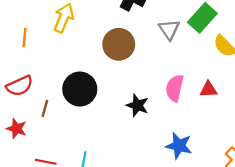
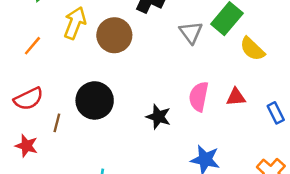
orange line: (25, 38) -> (32, 46), turned 36
brown circle: (119, 44) -> (114, 35), moved

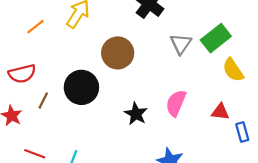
brown circle: (114, 35) -> (118, 53), moved
red triangle: (236, 97) -> (220, 112), moved

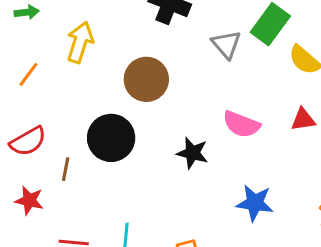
pink semicircle: (176, 103) -> (241, 124), turned -76

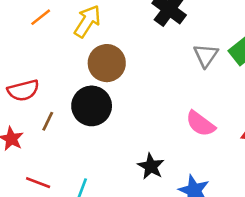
orange line: (28, 74) -> (41, 17), moved
brown circle: (146, 79) -> (107, 63), moved
black star: (192, 153) -> (151, 166), moved

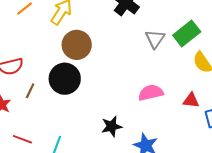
pink semicircle: (200, 124) -> (151, 93), turned 130
black star: (151, 166) -> (112, 126), turned 30

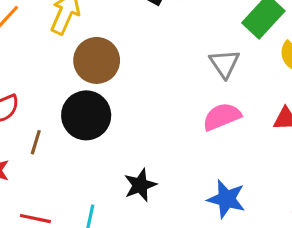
gray triangle: (155, 39) -> (225, 64), moved
black star: (112, 126) -> (140, 185), moved

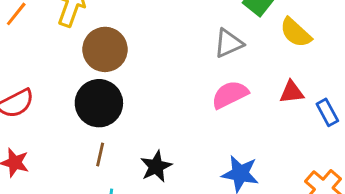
gray triangle: (225, 64) -> (229, 43), turned 44
brown line: (36, 142) -> (100, 155), moved

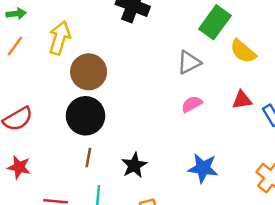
pink semicircle: (230, 95) -> (192, 104), size x0.7

